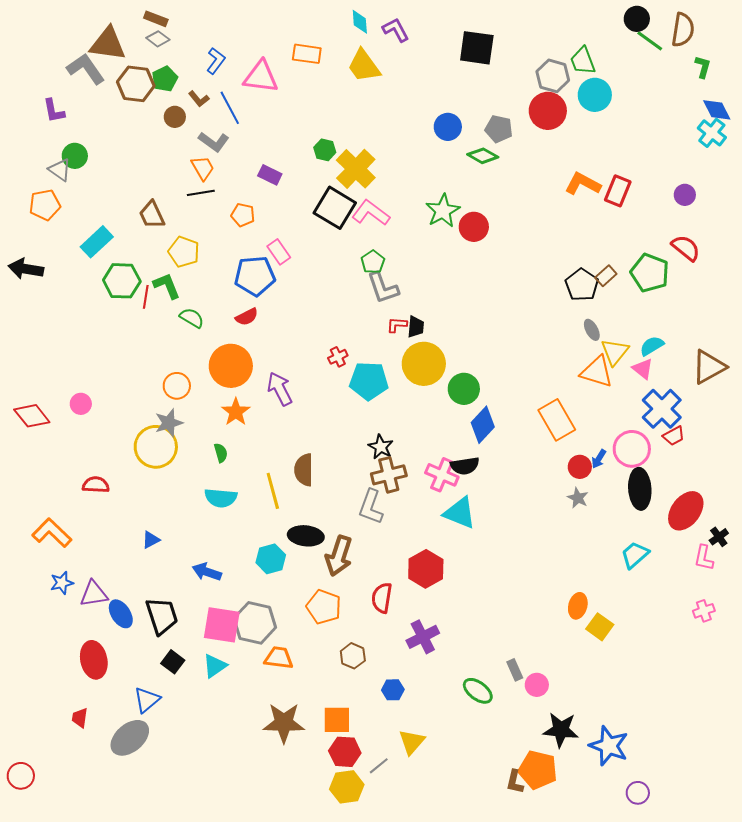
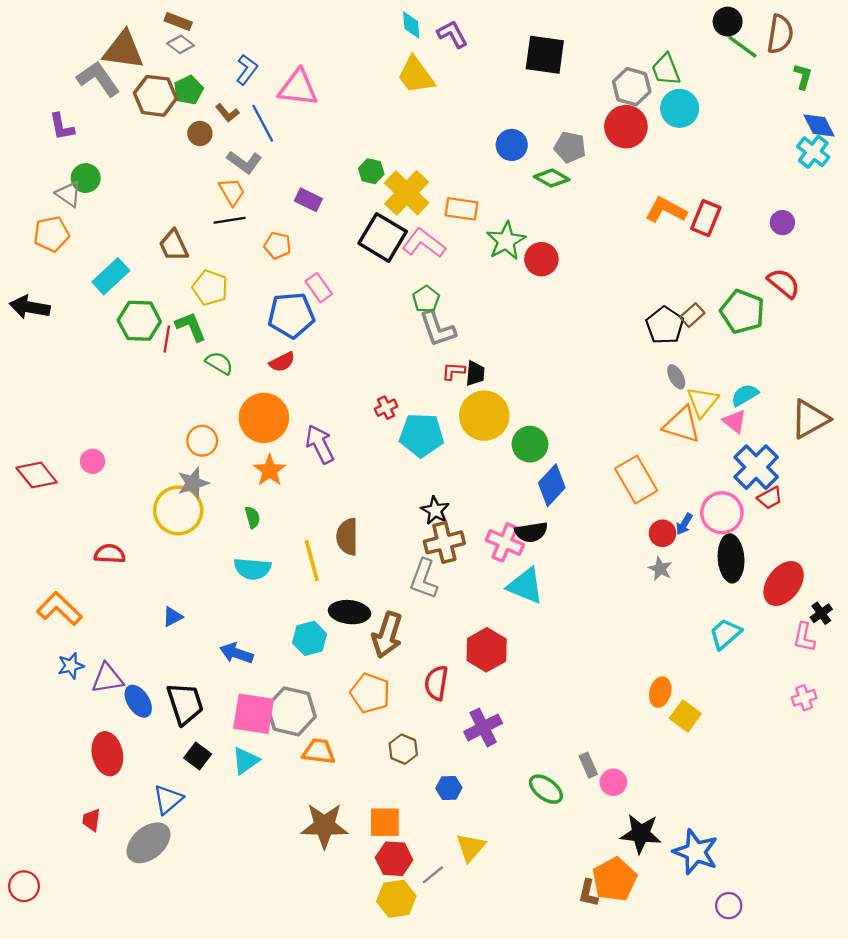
orange rectangle: (307, 54) -> (461, 209), moved
orange pentagon: (538, 770) -> (615, 879), turned 30

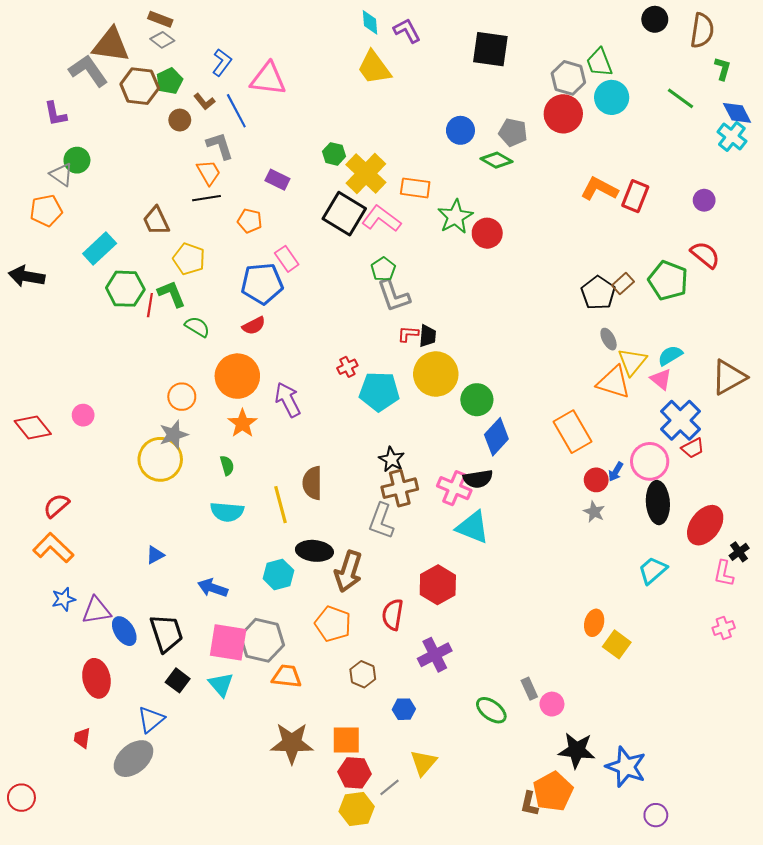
green line: (742, 47) -> (680, 98), moved
gray L-shape: (244, 162) -> (220, 146), turned -144
red semicircle: (110, 554) -> (56, 506), moved, turned -44
cyan triangle: (246, 761) -> (221, 685), turned -36

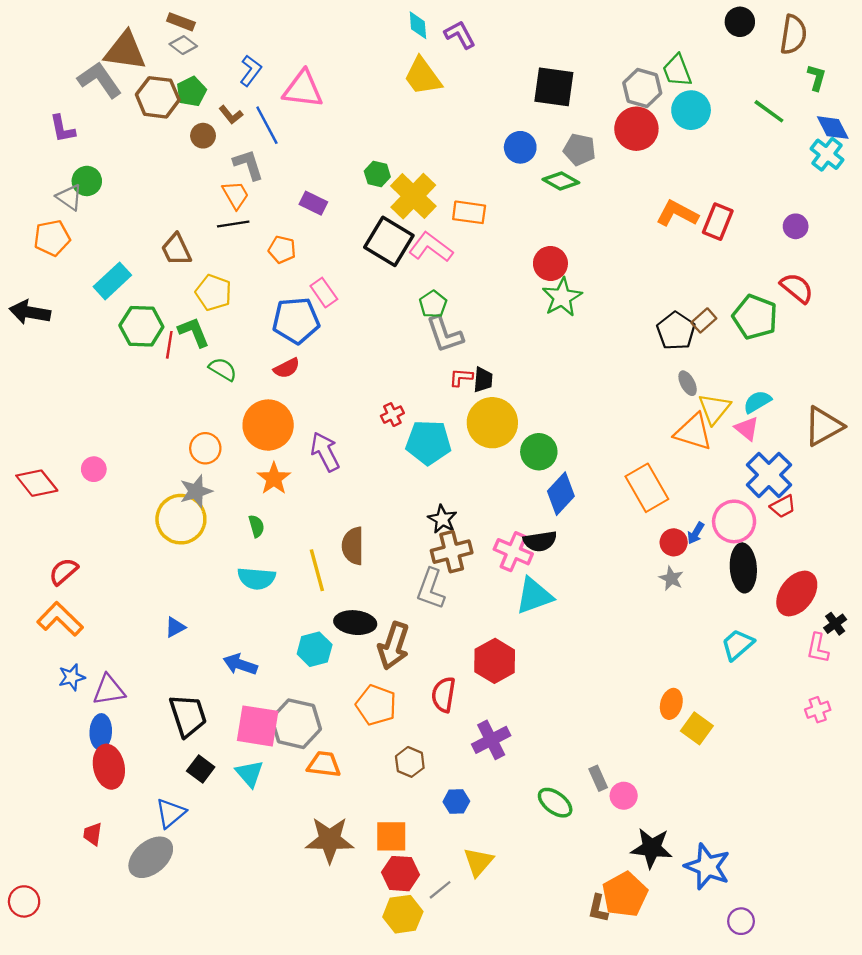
black square: (490, 49) -> (554, 87), moved
green star: (455, 217) -> (562, 297), moved
cyan triangle: (473, 527) -> (534, 596), turned -42
blue ellipse: (124, 631) -> (101, 732), moved, turned 36

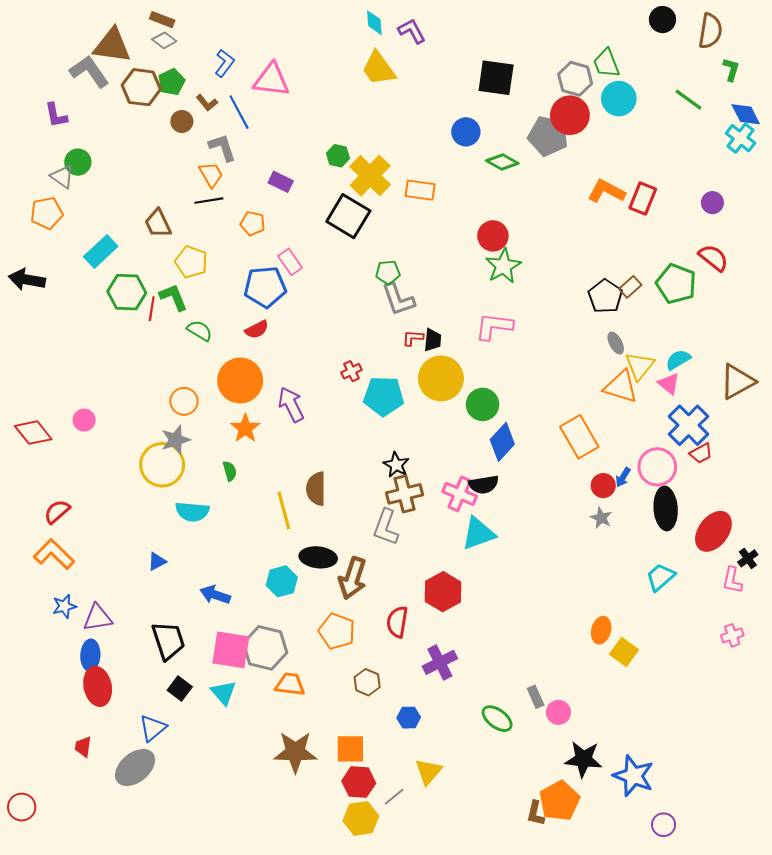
gray pentagon: (579, 150) -> (548, 136), moved, size x1.4
pink L-shape: (431, 247) -> (494, 326), moved, turned -30
green pentagon: (433, 304) -> (388, 272), turned 30
cyan semicircle: (256, 578) -> (192, 512), moved

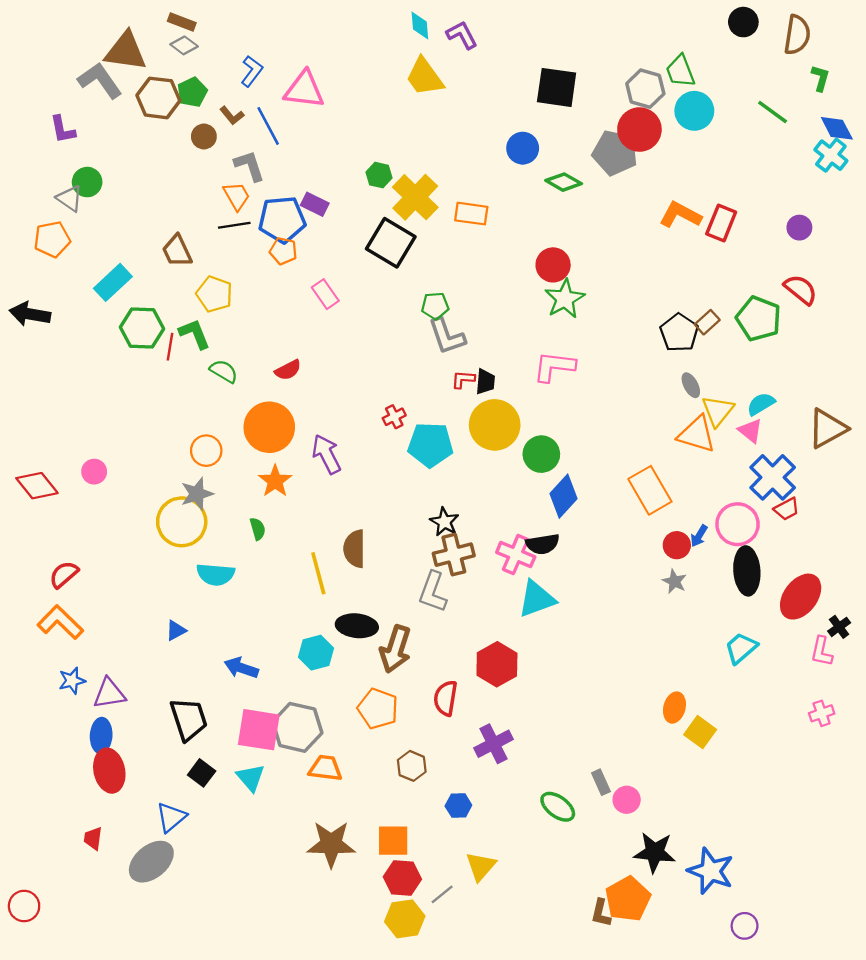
blue pentagon: (265, 287) -> (282, 219), moved

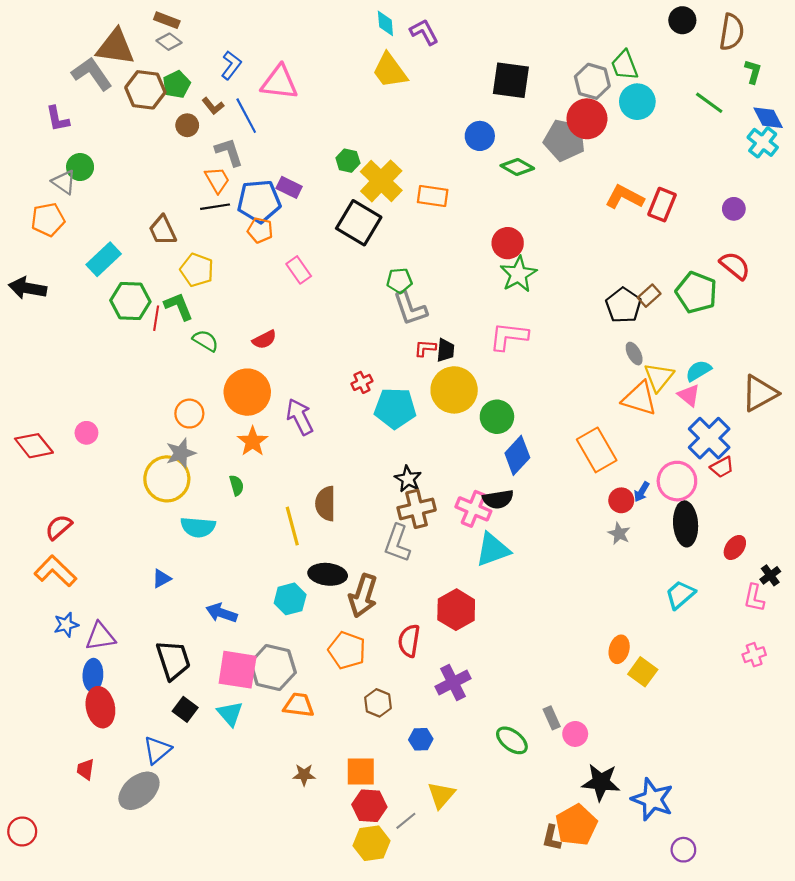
red ellipse: (801, 597) -> (735, 547), size x0.6
brown star: (331, 844) -> (304, 775), size x0.5

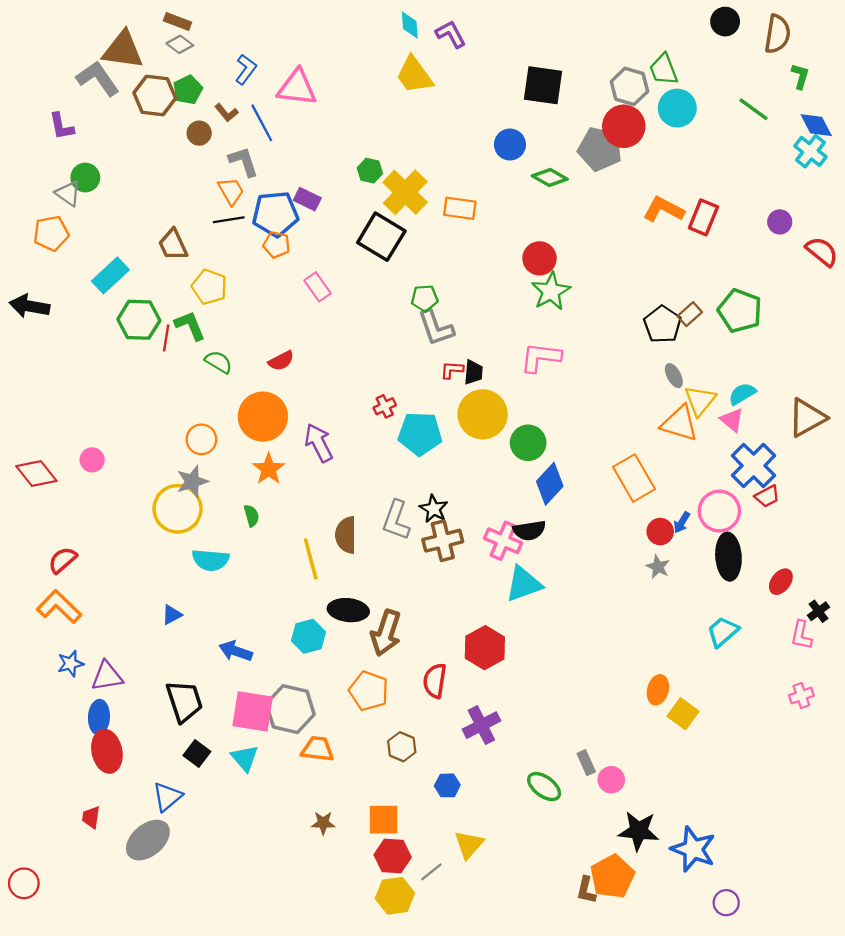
red semicircle: (735, 266) -> (822, 252), moved
gray L-shape: (397, 543) -> (396, 520), moved

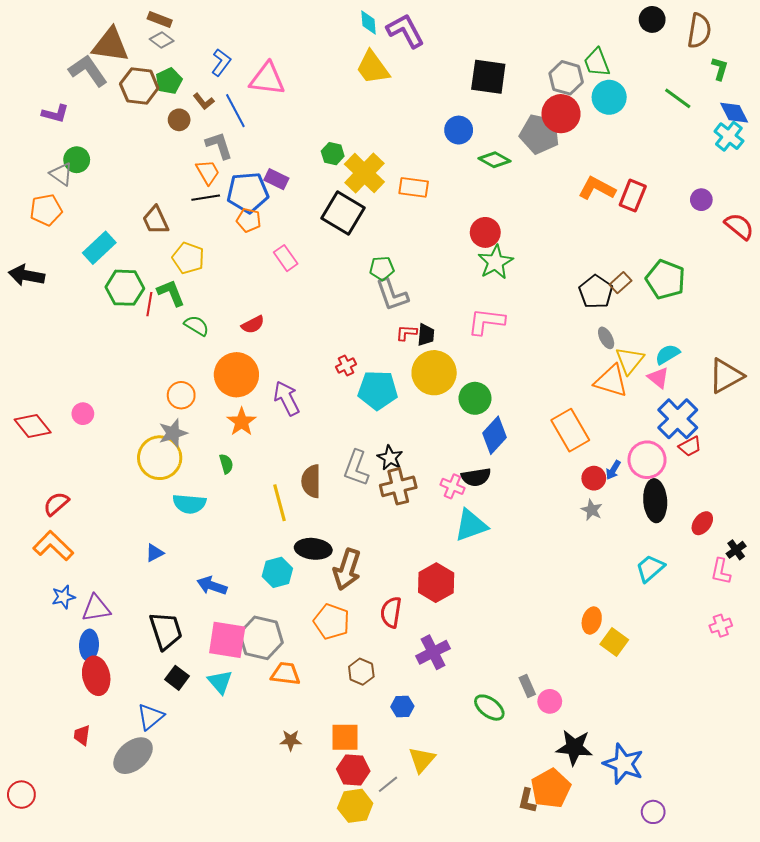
purple L-shape: (451, 34) -> (405, 31), size x1.4
purple L-shape: (61, 126) -> (55, 114), turned -64
pink cross: (503, 541) -> (452, 486), size x0.7

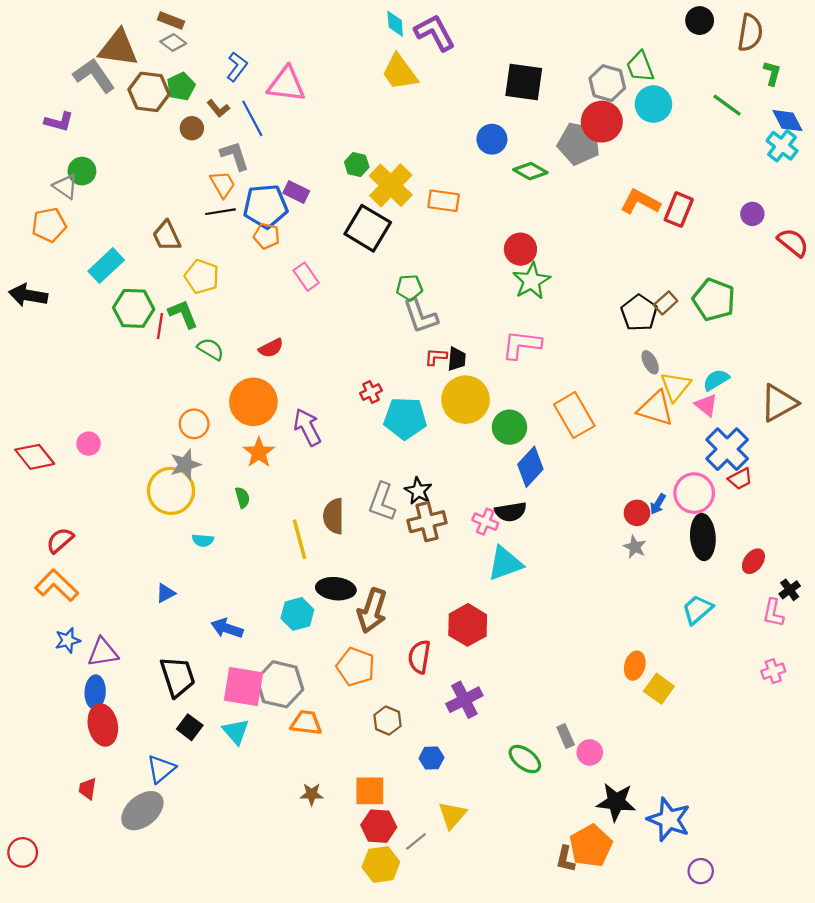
orange rectangle: (570, 430) -> (574, 415), moved
cyan semicircle: (189, 504) -> (203, 540), size x0.6

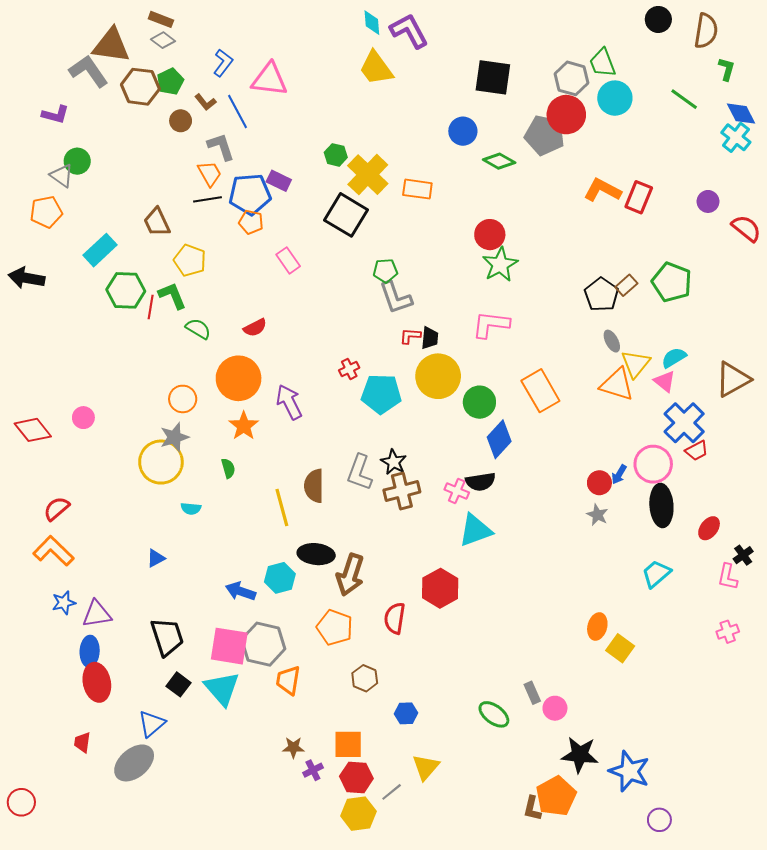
blue arrow: (227, 628) -> (241, 591), moved
purple cross: (464, 700) -> (313, 770), moved, size x0.6
orange trapezoid: (306, 723) -> (288, 680), turned -88
cyan triangle: (236, 732) -> (222, 689), size x1.4

